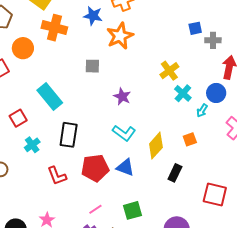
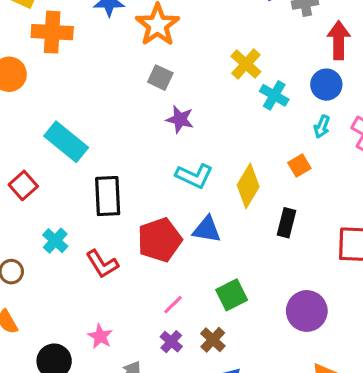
gray square: (92, 66) -> (160, 78), moved, turned 35
cyan arrow: (202, 111) -> (322, 127), moved
cyan cross: (32, 145) -> (55, 241), moved

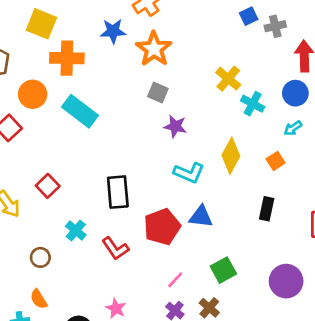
cyan arrow: (322, 127) -> (293, 128), turned 36
cyan rectangle: (66, 142) -> (80, 111), moved
yellow diamond: (248, 186) -> (231, 156), moved

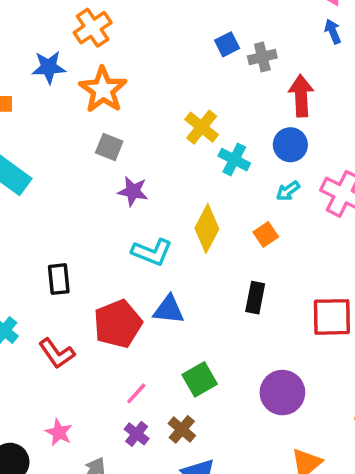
black rectangle: (118, 192) -> (59, 279), size x0.7

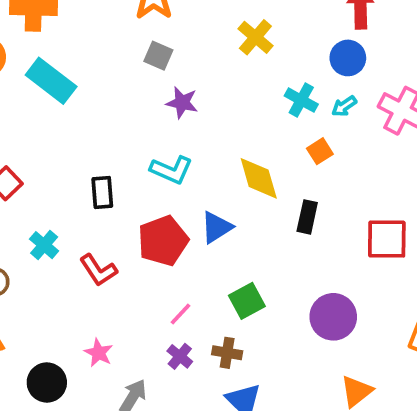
cyan cross: (234, 160) -> (301, 100), moved
yellow diamond: (207, 229) -> (259, 178), moved, turned -45
cyan L-shape: (152, 252) -> (171, 170), moved
blue triangle: (169, 310) -> (217, 227), turned -40
brown cross: (182, 429) -> (227, 353), turned -32

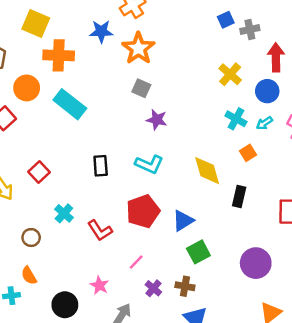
yellow cross: (255, 37) -> (230, 74), moved
black rectangle: (102, 192) -> (101, 166), moved
blue triangle: (217, 227) -> (183, 221), moved
pink line: (180, 314) -> (136, 262), moved

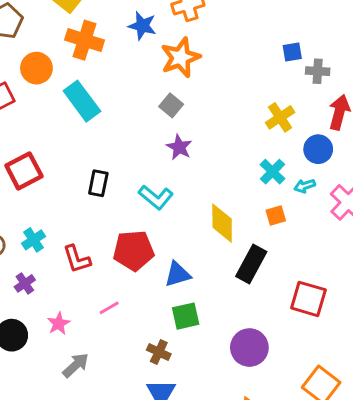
red square: (39, 172) -> (24, 171), size x1.4
black rectangle: (239, 196) -> (251, 264), size x1.4
cyan cross: (64, 213) -> (33, 240), moved
purple cross: (153, 288) -> (25, 283), moved

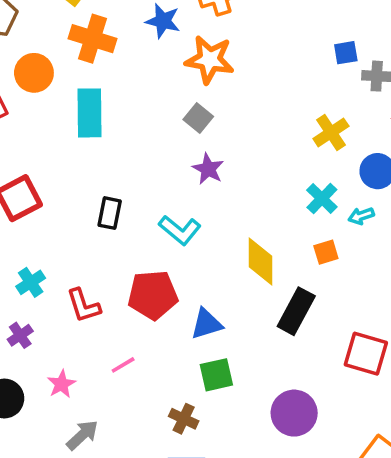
orange star: (181, 57) -> (210, 60), turned 30
cyan rectangle: (82, 101) -> (89, 113), turned 36

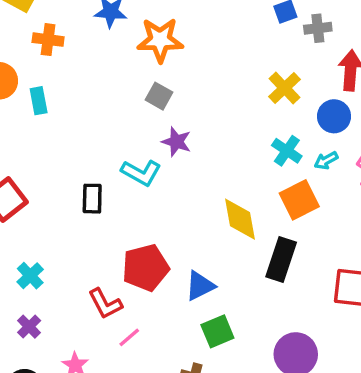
orange cross: (92, 39) -> (48, 40), size x0.7
cyan rectangle: (89, 113) -> (39, 101), moved, size x0.6
cyan L-shape: (180, 230) -> (141, 173), moved
orange square: (326, 252) -> (299, 200), size x1.6
red L-shape: (83, 306) -> (105, 304), moved

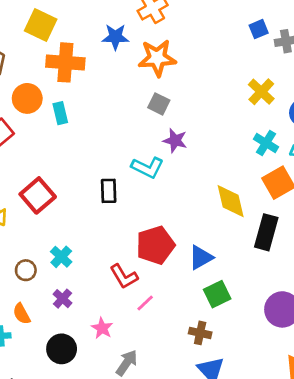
orange cross: (48, 40) -> (65, 62), size x1.5

